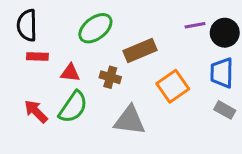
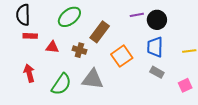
brown rectangle: (140, 51) -> (100, 32), turned -30
green semicircle: (73, 107) -> (61, 84), moved
red arrow: (36, 111) -> (29, 73), turned 30

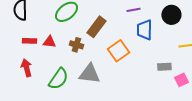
black circle: (157, 20) -> (171, 15), moved
red rectangle: (30, 36) -> (29, 41), moved
blue trapezoid: (155, 47) -> (144, 30), moved
gray rectangle: (157, 72) -> (164, 67), moved, turned -32

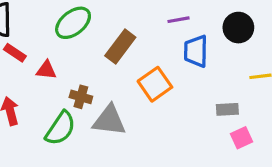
red rectangle: (29, 41) -> (15, 53), moved, turned 32
brown cross: (76, 45) -> (81, 97), moved
pink square: (181, 80) -> (242, 138), moved

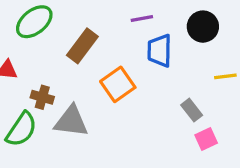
gray rectangle: (227, 109) -> (192, 110), turned 55

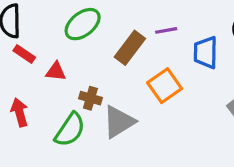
purple line: (142, 19) -> (166, 30), moved
gray triangle: (71, 121) -> (119, 122), turned -39

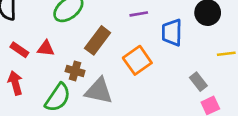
brown rectangle: (130, 48) -> (98, 40), moved
red rectangle: (24, 54) -> (19, 50), moved
gray triangle: (119, 122) -> (99, 91), turned 44

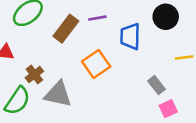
brown rectangle: (98, 40) -> (66, 29), moved
brown cross: (75, 71) -> (34, 75), turned 36

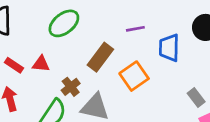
brown rectangle: (66, 29) -> (100, 57), moved

